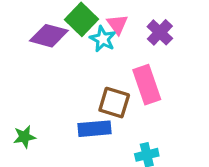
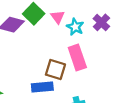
purple cross: (160, 32) -> (101, 22), moved
cyan star: (103, 39) -> (75, 27), moved

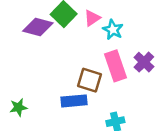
pink triangle: (58, 17) -> (92, 18), turned 32
purple cross: (101, 22) -> (144, 62), moved

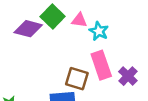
pink triangle: (92, 18) -> (79, 20), turned 42
purple cross: (144, 62) -> (128, 76), moved

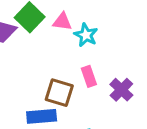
pink rectangle: (101, 65) -> (89, 76), size x0.6

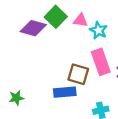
pink rectangle: (89, 76) -> (101, 62), size x1.6

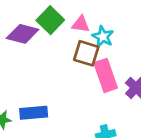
brown square: (78, 74) -> (86, 53), moved
blue rectangle: (65, 92) -> (34, 113), moved

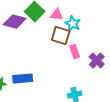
pink rectangle: (106, 75) -> (75, 52), size x0.6

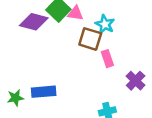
pink triangle: (57, 15) -> (75, 13), moved
purple cross: (97, 61) -> (136, 81), moved

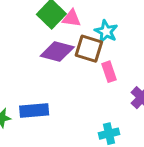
purple diamond: (34, 22) -> (57, 52), moved

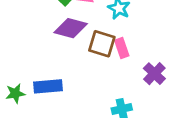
brown square: (89, 49) -> (102, 44), moved

